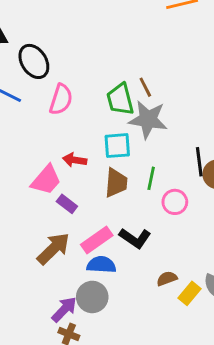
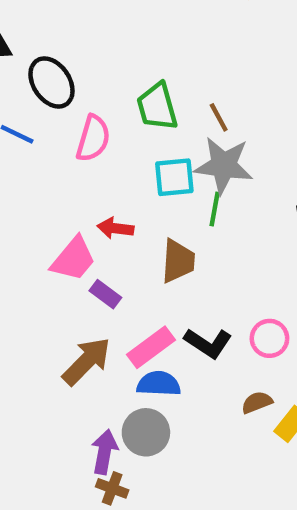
green trapezoid: (120, 99) -> (157, 107), moved
cyan square: (117, 146) -> (174, 177), moved
green line: (151, 178) -> (215, 209), moved
pink circle: (175, 202) -> (269, 338), moved
purple arrow: (64, 309) -> (104, 452), turned -32

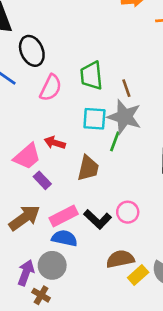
pink circle: (269, 338) -> (128, 212), moved
brown semicircle: (257, 402) -> (120, 259), size x1.5
brown cross: (112, 488) -> (41, 295), moved

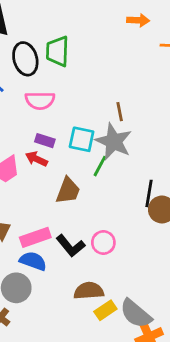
green trapezoid: (91, 76) -> (57, 51), moved
pink semicircle: (51, 88) -> (40, 100), turned 56
purple rectangle: (42, 180) -> (45, 141), moved, turned -36

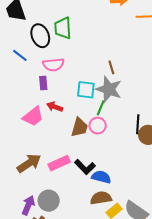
purple rectangle: (45, 141) -> (43, 83), moved, turned 72
pink circle: (103, 242) -> (98, 126), moved
blue semicircle: (33, 261) -> (101, 177), moved

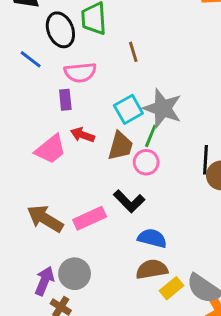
brown line: (111, 67) -> (133, 52), moved
cyan square: (86, 90) -> (128, 109), turned -36
brown trapezoid: (79, 127) -> (120, 146), moved
brown arrow: (29, 163) -> (45, 219), turned -115
black L-shape: (85, 167) -> (129, 201), moved

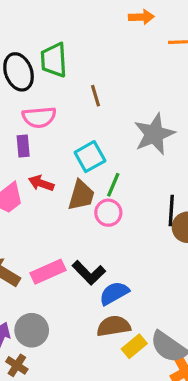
gray star: (163, 108) -> (154, 134), moved, turned 30
black L-shape: (129, 201) -> (89, 273), moved
blue semicircle: (152, 238) -> (114, 293), turned -44

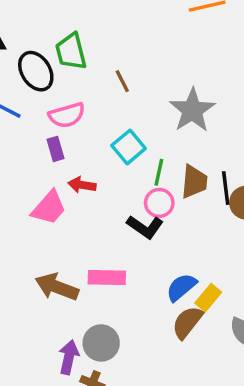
brown trapezoid: (81, 195) -> (194, 182), moved
pink rectangle: (48, 272) -> (107, 277), turned 36
black L-shape: (89, 273) -> (145, 227), moved
brown semicircle: (114, 326) -> (187, 322), turned -32
yellow rectangle: (134, 346) -> (208, 298), moved

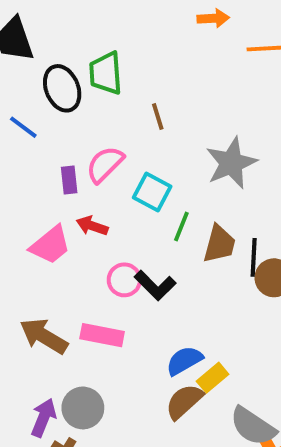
pink semicircle: (67, 115) -> (105, 164), moved, turned 141
cyan square: (129, 147) -> (152, 192), turned -32
pink circle: (159, 203) -> (124, 280), moved

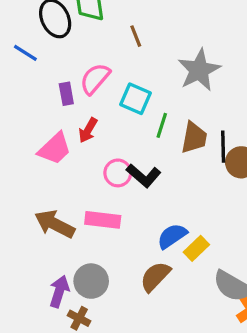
red arrow: (92, 226) -> (88, 130), turned -75
brown semicircle: (184, 401) -> (155, 277), moved

